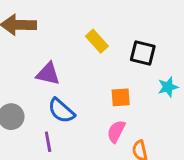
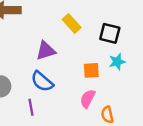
purple triangle: (48, 74) -> (46, 51), moved, turned -30
cyan star: (168, 87) -> (117, 62), moved

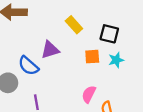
orange square: (91, 70) -> (92, 57), moved
blue semicircle: (42, 81) -> (28, 66), moved

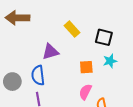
orange square: (92, 57) -> (86, 67), moved
blue semicircle: (28, 66) -> (38, 75), moved, turned 42

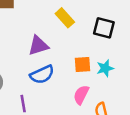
cyan star: (110, 61) -> (105, 68), moved
blue semicircle: (38, 75) -> (42, 75), moved, turned -108

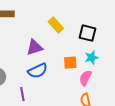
cyan star: (105, 68) -> (92, 58), moved
pink semicircle: (81, 95) -> (85, 78), moved

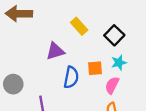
black square: (88, 33) -> (114, 35), turned 30
blue semicircle: (38, 71) -> (71, 77), moved, turned -54

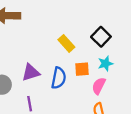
yellow rectangle: (79, 26) -> (66, 43), moved
purple triangle: (55, 51) -> (31, 72), moved

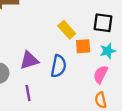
black square: (101, 37) -> (103, 23), turned -36
orange square: (82, 69) -> (83, 46), moved

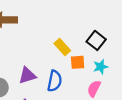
black square: (103, 23) -> (96, 40), turned 30

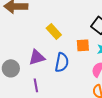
yellow rectangle: (62, 47) -> (54, 31), moved

